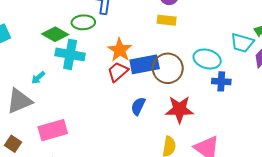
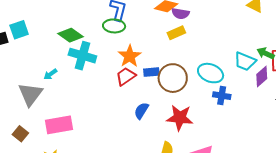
yellow rectangle: (167, 20) -> (176, 33), turned -36
green ellipse: (83, 22) -> (114, 26), moved
blue rectangle: (145, 64) -> (151, 72), size x0.6
gray triangle: (19, 101) -> (30, 94), turned -36

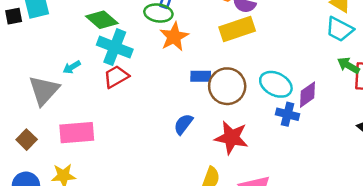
yellow rectangle: (176, 33) -> (237, 29), size x1.5
orange star: (130, 56) -> (174, 37), moved
cyan trapezoid: (245, 61) -> (340, 29), moved
red trapezoid: (126, 76) -> (116, 77), moved
purple diamond: (262, 77) -> (307, 95), moved

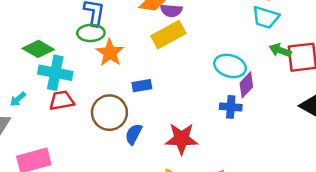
red trapezoid: (116, 77) -> (62, 101), turned 30
cyan ellipse: (276, 84) -> (230, 66), moved
brown circle: (227, 86) -> (109, 113), moved

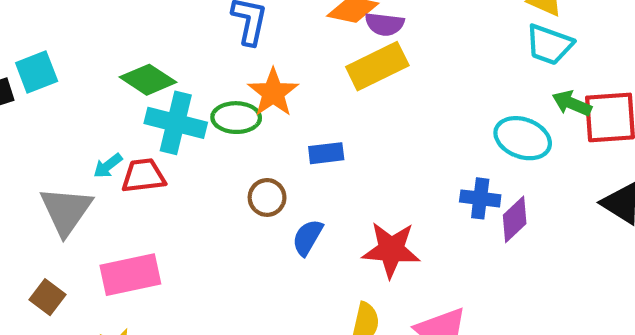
green ellipse: (91, 33) -> (236, 118), moved
cyan ellipse: (230, 66) -> (523, 138), moved
purple diamond: (246, 85) -> (515, 219), moved
red trapezoid: (62, 101) -> (143, 176), moved
brown circle: (109, 113) -> (267, 197), size x0.6

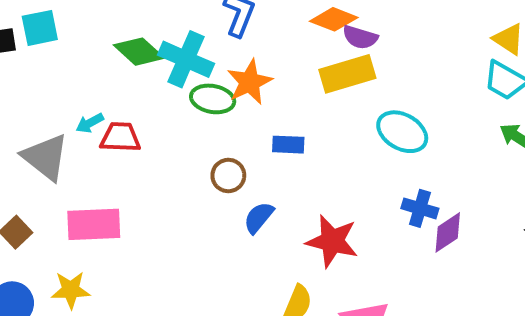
cyan cross: (176, 123) -> (186, 59), moved
cyan ellipse: (523, 138) -> (402, 132), moved
gray triangle: (66, 211) -> (45, 157), turned -36

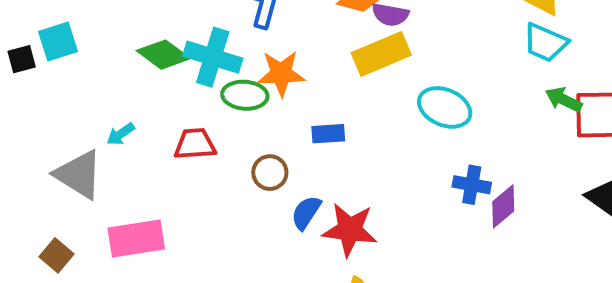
orange star: (250, 82) -> (281, 74), turned 30
red trapezoid: (120, 137) -> (195, 144), moved
red star: (332, 241) -> (350, 230), moved

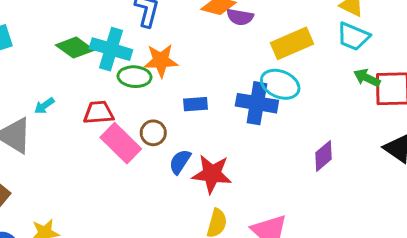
yellow rectangle: (381, 54) -> (292, 43), moved
blue cross: (472, 185) -> (257, 103), moved, size x1.5
pink rectangle: (136, 238) -> (121, 143), moved, turned 54

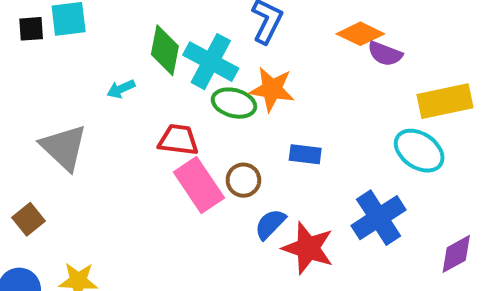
green diamond: (75, 48) -> (165, 50), turned 54
blue cross: (257, 103) -> (379, 218), moved, turned 36
cyan arrow: (44, 106) -> (121, 89), moved

